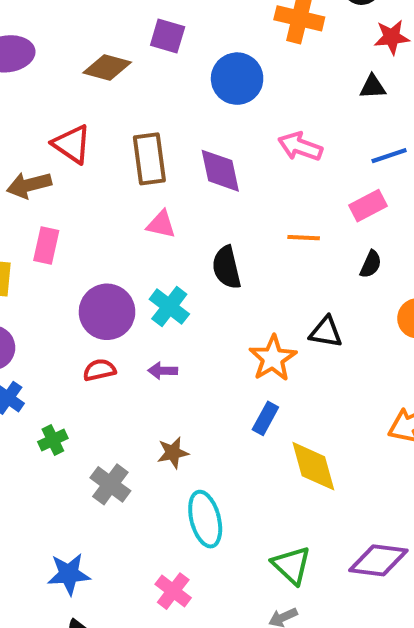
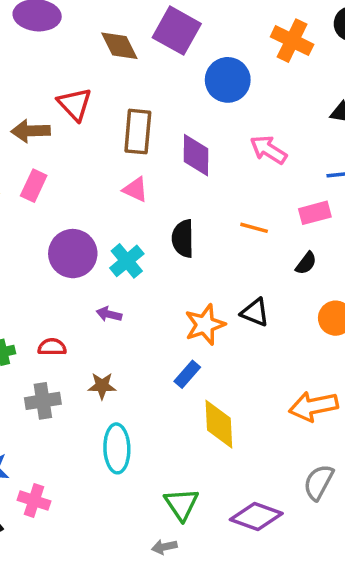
purple square: (168, 36) -> (177, 31), size x1.5
brown diamond: (107, 67) -> (119, 46), turned 36
red semicircle: (99, 370) -> (52, 347), moved
gray cross: (110, 484) -> (43, 401), turned 32
pink cross: (173, 591) -> (34, 501), moved, turned -32

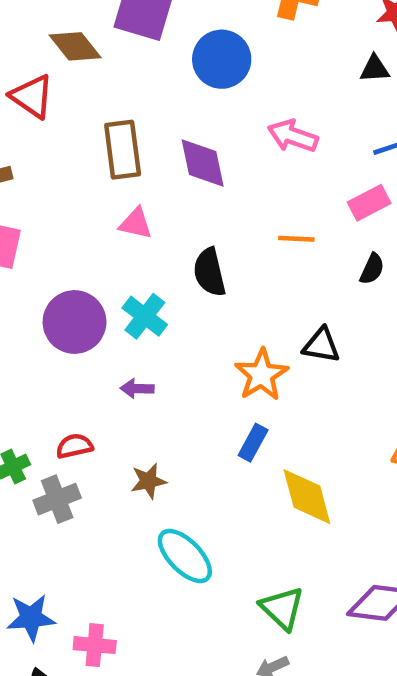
red triangle: (75, 104) -> (32, 96), moved
gray cross: (43, 401) -> (57, 499), moved
cyan ellipse: (117, 448) -> (185, 556), turned -30

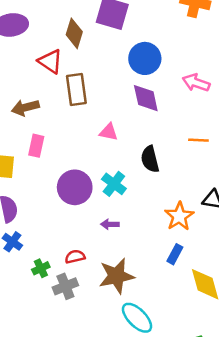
brown diamond: (75, 46) -> (74, 33), turned 56
blue circle: (222, 59) -> (145, 58), moved
brown rectangle: (123, 150) -> (76, 89), moved
brown star: (149, 481) -> (116, 276), size x1.8

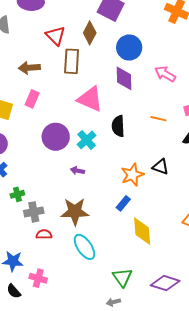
brown diamond: (74, 33) -> (90, 33), moved
pink triangle: (109, 132) -> (90, 99), size x1.8
red semicircle: (75, 257) -> (44, 234), moved

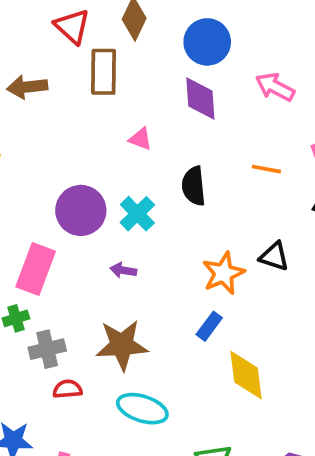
pink rectangle: (32, 99) -> (36, 269), moved, size x1.5
pink triangle: (90, 99) -> (140, 139), size x0.5
cyan ellipse: (84, 247) -> (142, 409), turned -36

